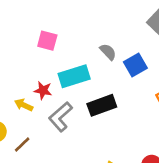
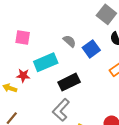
gray L-shape: (60, 117) -> (61, 110), moved

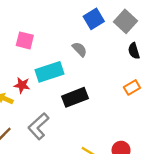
blue square: (91, 49) -> (94, 19), moved
gray L-shape: (61, 110) -> (38, 126), moved

